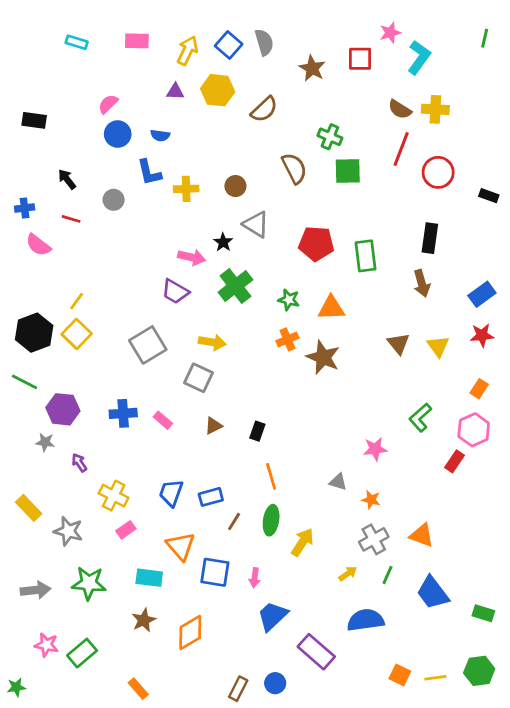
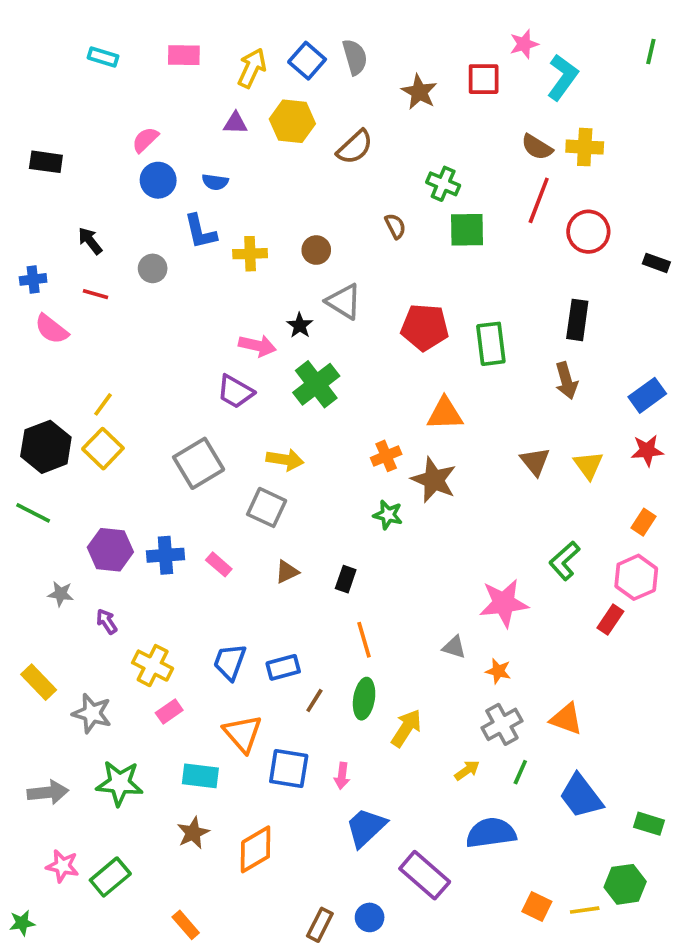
brown semicircle: (294, 168) -> (395, 226), size x0.6
green star: (289, 300) -> (388, 515), moved
purple hexagon: (63, 409) -> (110, 550), moved
pink star: (375, 449) -> (504, 603), size x1.5
green hexagon: (479, 671) -> (625, 884), moved

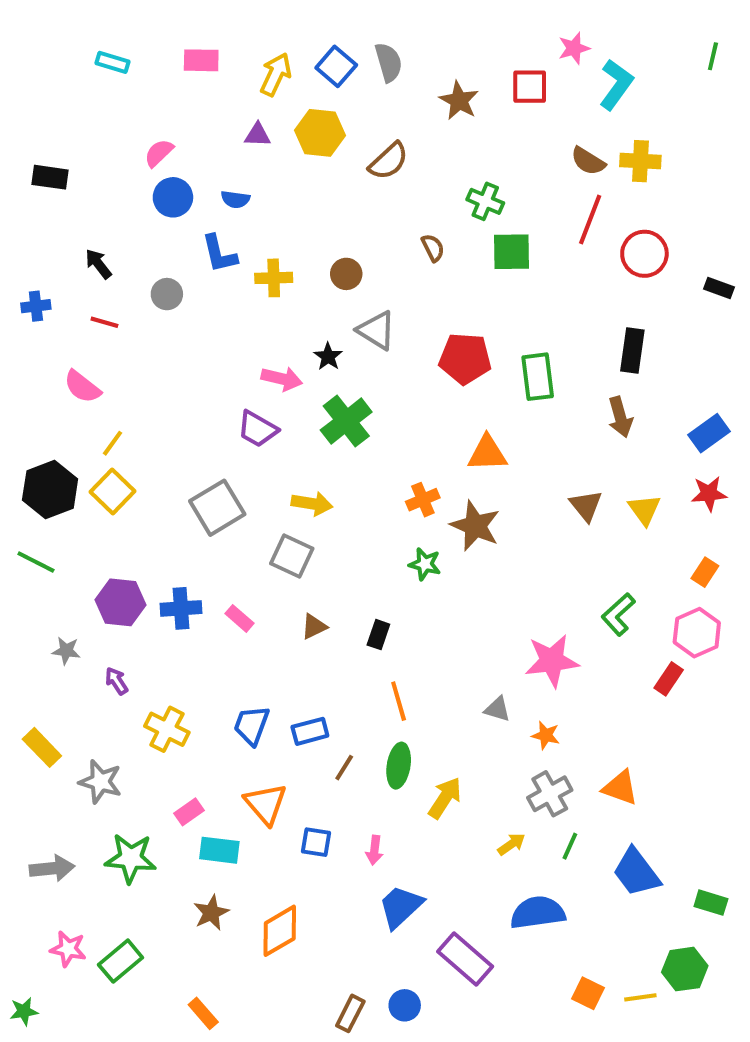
pink semicircle: (51, 329) -> (82, 387), moved
pink rectangle: (169, 712) -> (189, 812), moved
blue square: (289, 769) -> (316, 842), size x0.7

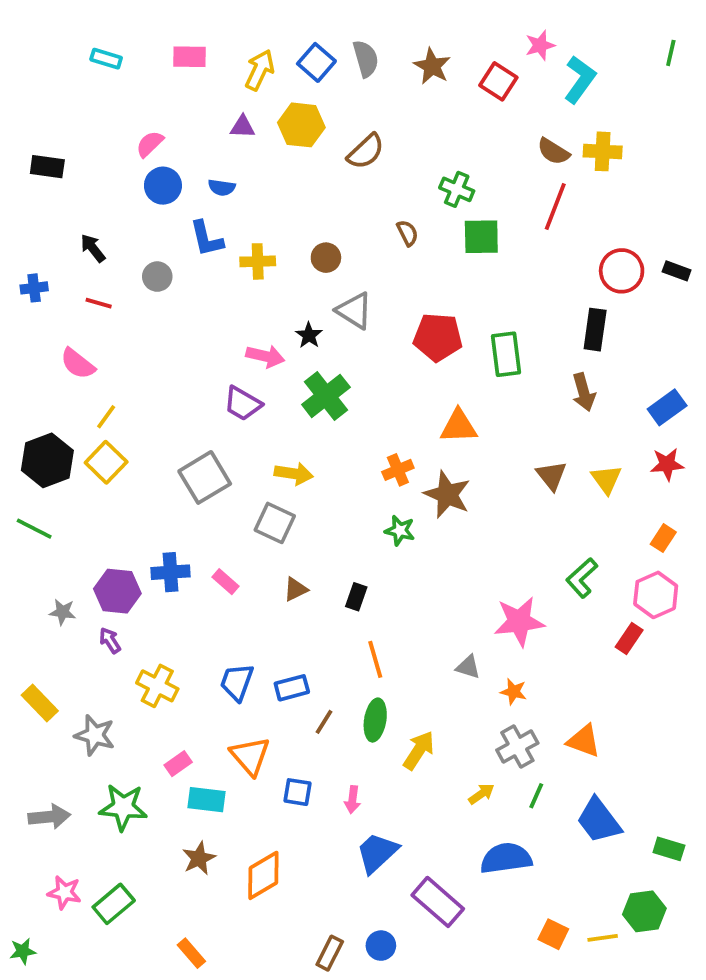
red square: (530, 87) -> (498, 81), turned 33
brown star: (459, 101) -> (432, 66), moved
red circle: (644, 254) -> (622, 271), moved
purple hexagon: (121, 602) -> (117, 591), moved

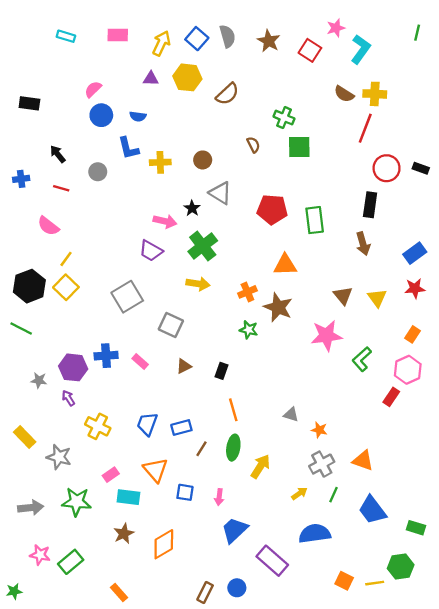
red line: (555, 206) -> (365, 128), moved
yellow arrow: (294, 474) -> (198, 284), moved
pink star: (519, 621) -> (326, 336), moved

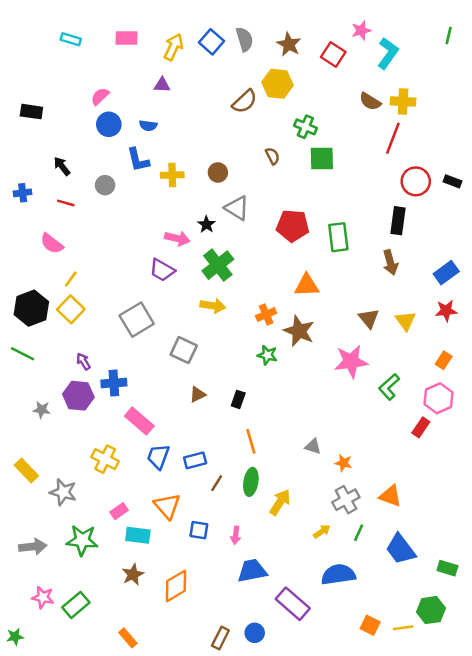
yellow hexagon: (187, 77) -> (277, 84), moved
pink rectangle: (140, 362) -> (139, 421), moved, size x1.6
purple arrow: (68, 398) -> (83, 361), moved
blue trapezoid: (234, 530) -> (252, 571), turned 32

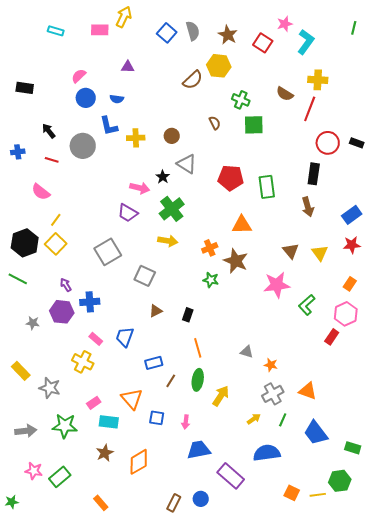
yellow arrow: (174, 47) -> (124, 17), moved
brown semicircle: (370, 101) -> (285, 94), moved
gray circle: (105, 185) -> (83, 146), size x1.6
pink rectangle: (139, 421) -> (96, 339), moved, size x0.6
blue trapezoid: (158, 457) -> (125, 337), moved

